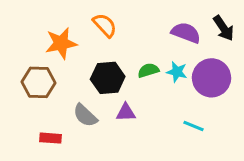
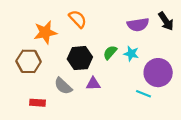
purple semicircle: (186, 33) -> (138, 25), turned 150
green semicircle: (148, 70) -> (110, 52), turned -32
purple circle: (211, 78) -> (158, 73), moved

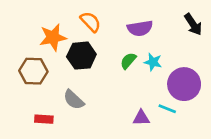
purple semicircle: (138, 25) -> (140, 28), moved
black hexagon: (80, 58) -> (81, 56), moved
purple triangle: (93, 84) -> (141, 118), moved

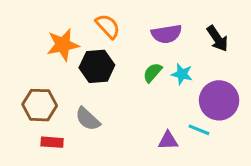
black arrow: (193, 24) -> (217, 39), moved
brown hexagon: (33, 71) -> (40, 105), moved

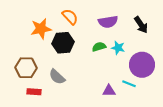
green semicircle: (153, 73) -> (99, 47), turned 32

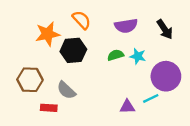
cyan line: (129, 84) -> (151, 98), turned -48
red rectangle: (34, 92) -> (49, 108), moved

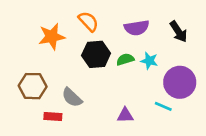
black hexagon: (73, 50) -> (96, 54), moved
cyan line: (151, 98) -> (163, 106), turned 49
purple triangle: (127, 107) -> (125, 115), moved

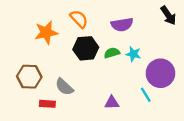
black arrow: (178, 32) -> (168, 16), moved
cyan line: (163, 106) -> (146, 95), turned 35

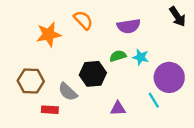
black hexagon: (86, 48) -> (93, 74), moved

